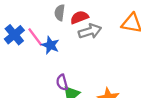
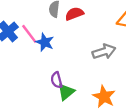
gray arrow: (90, 31) -> (104, 52), moved

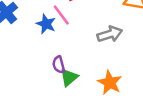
pink line: (29, 34) -> (61, 15), moved

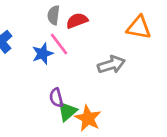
blue star: (46, 24) -> (43, 54), turned 30
orange star: (110, 83) -> (88, 118), moved

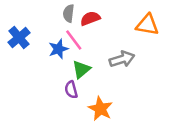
green triangle: (67, 111) -> (81, 69), moved

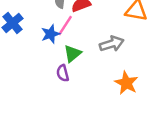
pink line: (74, 40) -> (65, 25), turned 70
orange star: (100, 109) -> (126, 83), moved

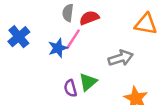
green triangle: (72, 54) -> (88, 82), moved

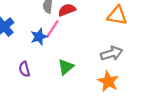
gray arrow: (121, 58) -> (112, 53), moved
purple semicircle: (70, 88) -> (24, 69), moved

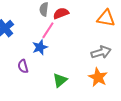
blue star: (39, 37) -> (40, 47), moved
green triangle: (66, 67) -> (60, 80), moved

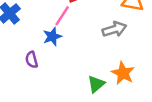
gray arrow: (101, 52) -> (114, 29), moved
green triangle: (60, 80) -> (96, 84), moved

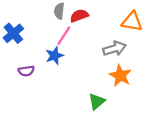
purple semicircle: (32, 60) -> (26, 71), moved, turned -84
orange star: (123, 73) -> (120, 76), moved

